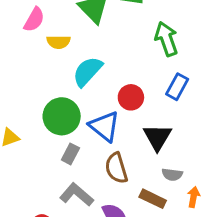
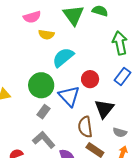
pink semicircle: (34, 20) -> (32, 17), turned 36
brown semicircle: (116, 168) -> (85, 127), moved
gray semicircle: (172, 175) -> (120, 132), moved

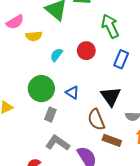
cyan semicircle: (63, 57) -> (56, 55), size x0.6
red circle: (90, 79) -> (86, 51), moved
blue triangle: (69, 96) -> (72, 93), size x0.6

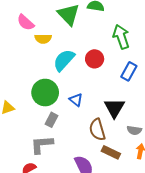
pink semicircle: (15, 22) -> (26, 22), turned 66
cyan semicircle: (56, 55) -> (64, 60), size x1.6
gray L-shape: (58, 143) -> (42, 144), moved, turned -45

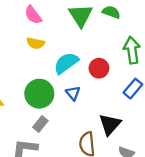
yellow semicircle: (43, 39) -> (36, 43), moved
blue triangle: (76, 100) -> (73, 93), moved

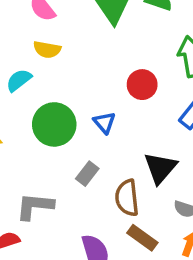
cyan semicircle: (66, 63) -> (19, 80), moved, size x0.7
gray rectangle: (40, 124) -> (87, 174), moved

